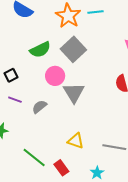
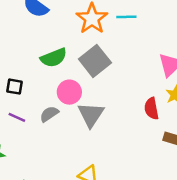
black square: (11, 75) -> (15, 87), turned 32
gray semicircle: (39, 107) -> (49, 114), moved

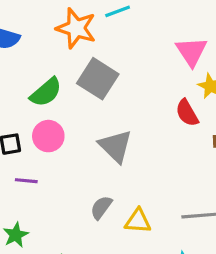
pink circle: (69, 92) -> (48, 136), moved
gray semicircle: (49, 114) -> (101, 207), moved

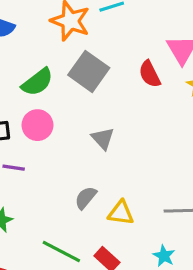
red semicircle: (187, 113) -> (150, 74), moved
gray triangle: (116, 146) -> (103, 138), size x0.7

